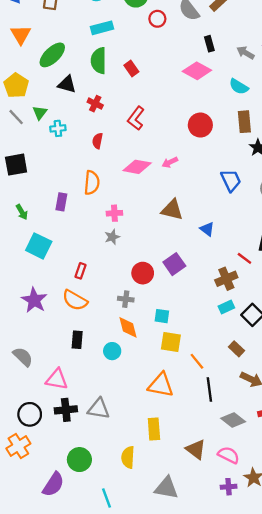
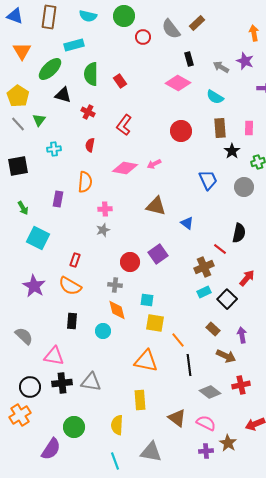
cyan rectangle: (102, 28) -> (74, 45), moved
cyan cross: (58, 128) -> (54, 149), moved
cyan line: (107, 498) -> (115, 461), moved

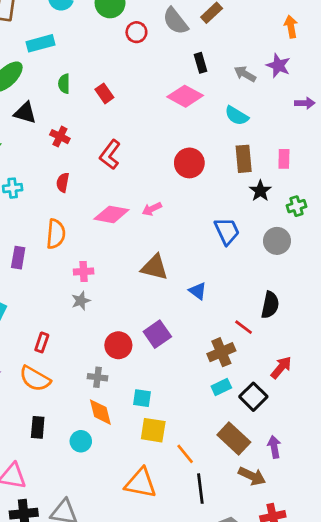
green semicircle: (91, 74) -> (64, 84), size x0.6
brown rectangle: (213, 329) -> (234, 438), size x1.6

